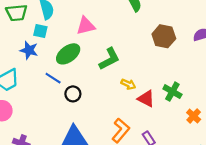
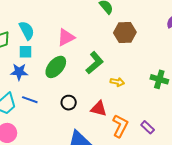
brown hexagon: (164, 36) -> (125, 33), moved
blue line: (53, 78) -> (30, 100), moved
red triangle: (146, 99) -> (99, 109), moved

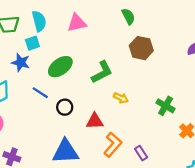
pink triangle: (66, 37) -> (77, 23), moved
cyan square: (26, 52) -> (32, 43), turned -32
blue line: (30, 100) -> (40, 93), moved
red triangle: (99, 109) -> (95, 121), turned -30

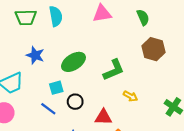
pink triangle: (77, 23) -> (102, 14), moved
cyan square: (32, 43) -> (56, 88), moved
blue line: (40, 93) -> (48, 109), moved

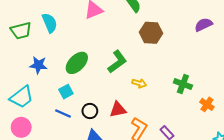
black circle: (75, 102) -> (90, 111), moved

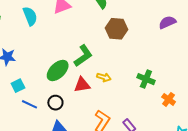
cyan semicircle: (50, 23) -> (30, 16), moved
green ellipse: (77, 63) -> (58, 70), moved
cyan square: (66, 92) -> (18, 86), moved
red triangle: (118, 109) -> (82, 85), moved

